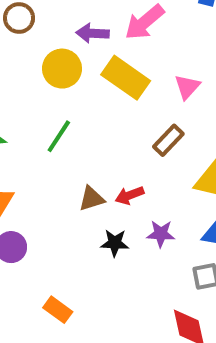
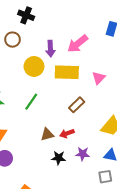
purple arrow: (93, 33) -> (50, 49), turned -98
yellow rectangle: (126, 78) -> (67, 72), turned -35
brown rectangle: (168, 140) -> (77, 105), moved

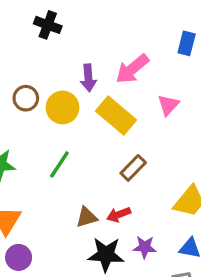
brown circle: (13, 40) -> (26, 98), moved
yellow rectangle: (67, 72) -> (116, 116), turned 40
pink triangle: (99, 78) -> (168, 105), moved
black star: (59, 158) -> (106, 255), size x1.5

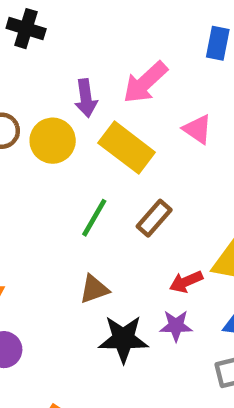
pink triangle: (168, 105) -> (197, 129), turned -35
green line: (59, 164) -> (94, 218), moved
red arrow: (119, 215) -> (186, 282), moved

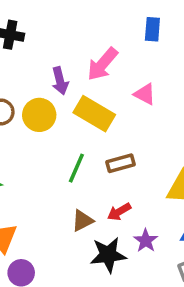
brown rectangle: (154, 218) -> (121, 163), turned 40
red arrow: (186, 282) -> (119, 212), moved
purple star: (176, 326) -> (146, 241), turned -30

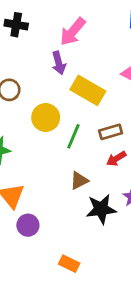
pink arrow: (102, 64) -> (73, 32), moved
yellow circle: (39, 115) -> (46, 118), moved
red arrow: (119, 212) -> (116, 159), moved

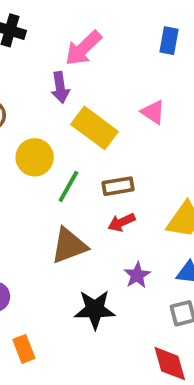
brown triangle: (79, 181) -> (69, 246), size x1.5
black star: (101, 209) -> (95, 309), moved
orange rectangle: (69, 264) -> (24, 349), moved, turned 36

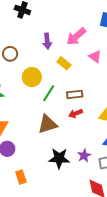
pink arrow: (83, 48) -> (76, 36), moved
yellow rectangle: (94, 128) -> (64, 63), size x0.6
purple star: (137, 275) -> (84, 155), moved

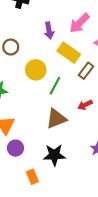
yellow rectangle: (64, 63) -> (69, 53), size x1.5
brown rectangle: (75, 94) -> (86, 71), moved, turned -42
black star: (59, 158) -> (54, 155), moved

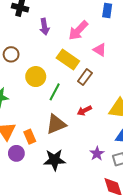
purple arrow: (49, 31) -> (45, 27), moved
orange rectangle: (32, 177) -> (30, 137), moved

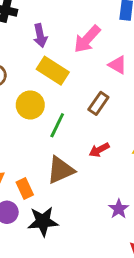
yellow rectangle: (68, 59) -> (53, 71), moved
black star: (55, 160) -> (43, 221), moved

